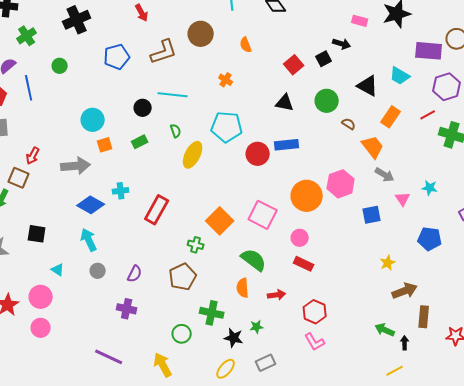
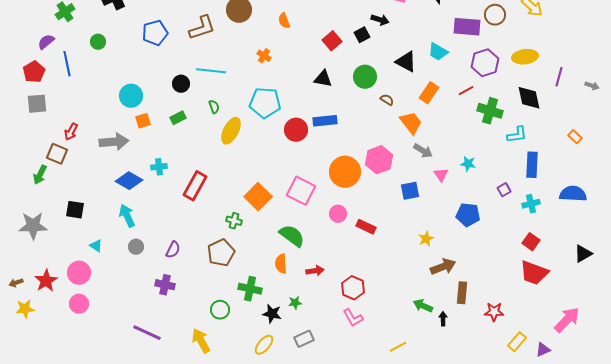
red rectangle: (304, 264) -> (366, 227), moved
yellow line: (395, 371) -> (398, 347), moved

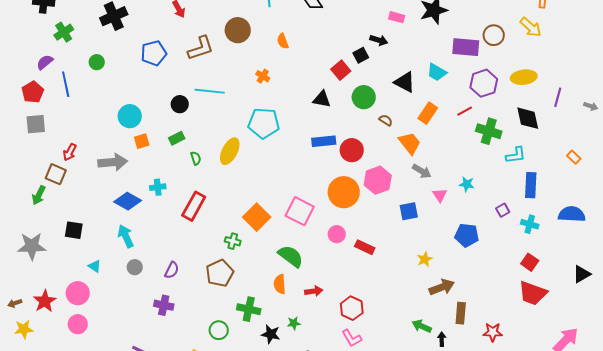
red square: (332, 41) -> (341, 70), moved
green semicircle: (214, 107) -> (196, 158), moved
red circle: (296, 130) -> (352, 150), moved
cyan cross: (531, 204) -> (530, 224), turned 30

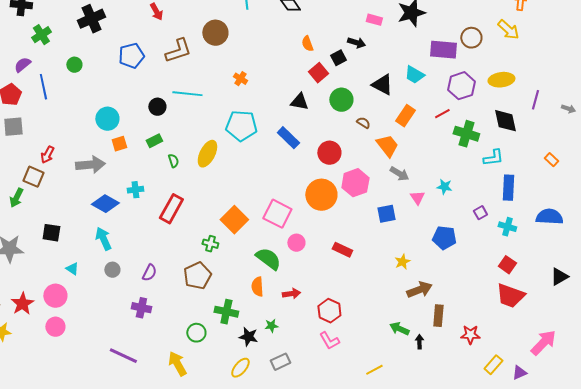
orange semicircle: (283, 41) -> (307, 44), moved
blue rectangle: (324, 141) -> (288, 138), moved, turned 50
pink circle: (337, 234) -> (296, 243), moved

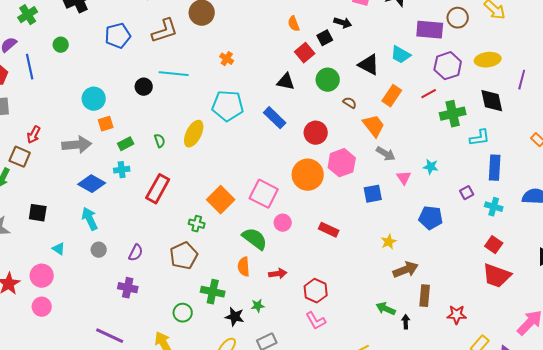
green cross: (466, 134) -> (453, 114), turned -30
green rectangle: (154, 141) -> (126, 144), moved

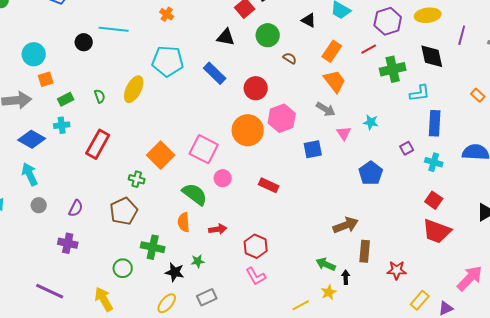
black triangle: (369, 65) -> (309, 20), size x0.7
orange trapezoid: (374, 126) -> (335, 81), moved
blue pentagon: (431, 218) -> (371, 173), turned 30
yellow star: (389, 242) -> (329, 292), moved

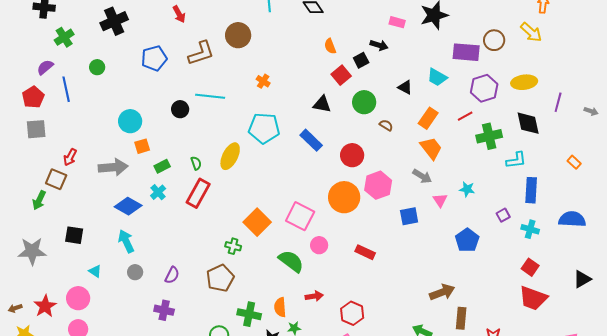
cyan cross: (62, 125) -> (158, 192), turned -35
red rectangle: (98, 144) -> (198, 193), moved
orange semicircle: (184, 222) -> (280, 307), moved

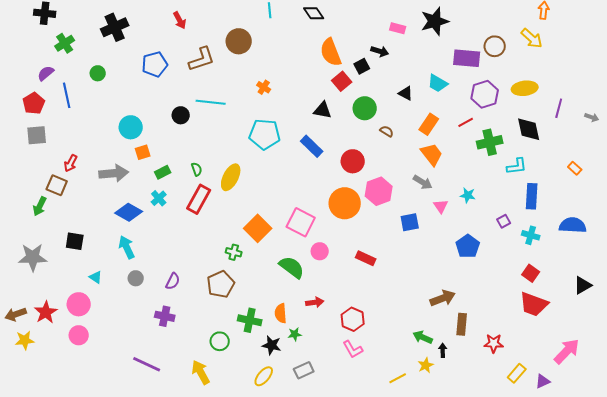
orange semicircle: (330, 46) -> (331, 52), size x1.8
yellow ellipse: (230, 156) -> (231, 177), moved
brown arrow: (15, 308) -> (16, 314), size x1.5

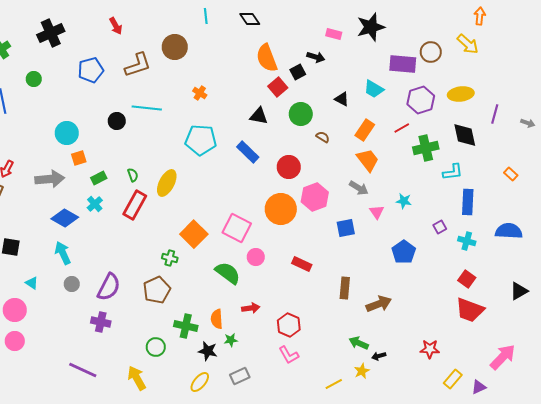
purple semicircle: (173, 281) -> (109, 287), size x1.6
brown rectangle: (462, 324) -> (345, 288), moved
black arrow: (443, 350) -> (379, 356), turned -104

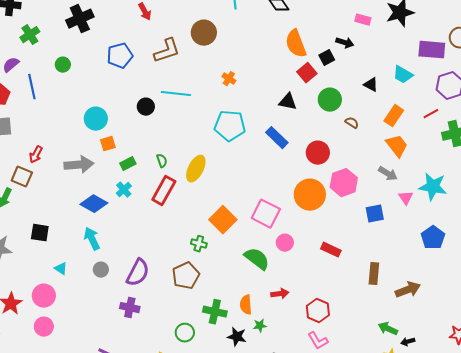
cyan star: (404, 201) -> (433, 187), size x1.8

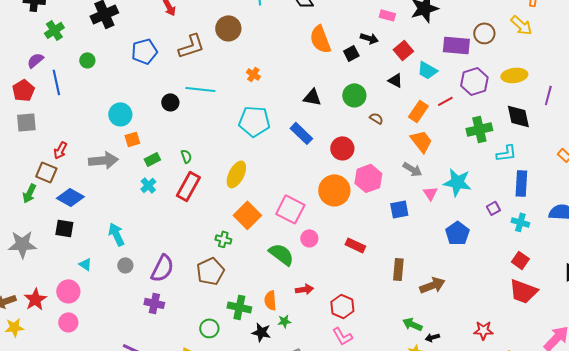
red square: (307, 73) -> (403, 50), moved
red line: (431, 114) -> (445, 101), moved
yellow ellipse: (196, 169) -> (236, 174), moved
blue diamond: (94, 204) -> (70, 197), moved

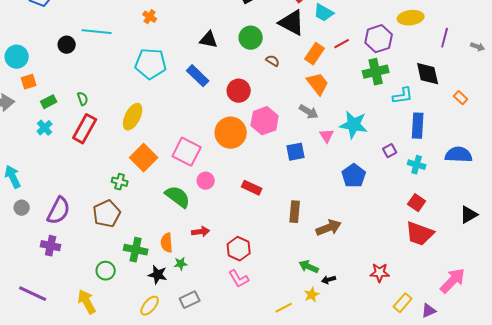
black triangle: (395, 80) -> (292, 23), size x1.8
purple hexagon: (474, 81) -> (379, 39), moved
black diamond: (518, 116) -> (428, 74), moved

